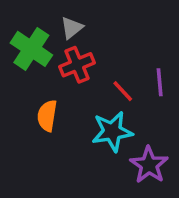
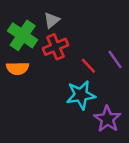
purple line: (160, 82) -> (115, 59), turned -30
orange semicircle: (47, 116) -> (18, 68), moved, turned -100

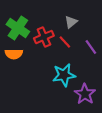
gray triangle: (52, 20) -> (71, 22), moved
red line: (88, 66) -> (65, 42), moved

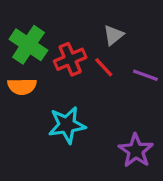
purple line: (91, 47) -> (145, 75), turned -35
cyan star: (64, 75) -> (67, 125), moved

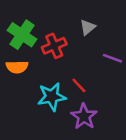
red line: (104, 67) -> (79, 85), moved
purple star: (136, 151) -> (84, 116), moved

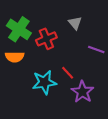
gray triangle: (88, 27) -> (75, 23), turned -32
purple star: (84, 116) -> (82, 92), moved

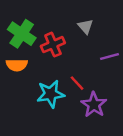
purple line: (96, 49) -> (109, 57), turned -35

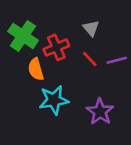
orange semicircle: (17, 65) -> (36, 69), moved, turned 75
red line: (77, 83) -> (90, 59), moved

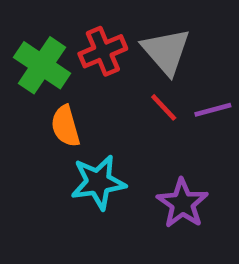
gray triangle: (91, 28) -> (166, 51), size x1.6
red cross: (56, 47) -> (103, 51), moved

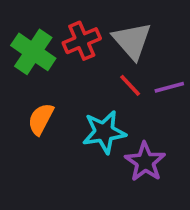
orange semicircle: (65, 126) -> (41, 119), moved, turned 44
cyan star: (98, 182) -> (104, 132), moved

